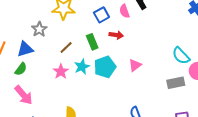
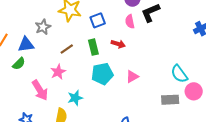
blue square: (101, 15) -> (98, 20), moved
cyan star: (82, 67) -> (75, 98), moved
pink arrow: (24, 95) -> (40, 90), moved

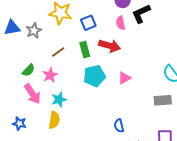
red arrow: (118, 44) -> (109, 46), size x1.5
blue triangle: (26, 45) -> (12, 28), moved
green semicircle: (19, 64) -> (29, 70), moved
cyan star: (75, 98) -> (59, 100), moved

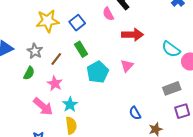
gray star: (34, 31) -> (35, 51), moved
red arrow: (109, 46) -> (132, 35), moved
green semicircle: (29, 70) -> (29, 73), moved
gray rectangle: (163, 100) -> (172, 88), moved

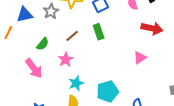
gray star: (35, 51) -> (51, 11), moved
cyan pentagon: (98, 72) -> (108, 91), moved
pink arrow: (43, 106) -> (34, 68), moved

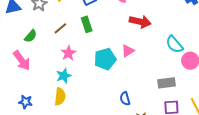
pink star: (66, 60) -> (68, 53), moved
cyan pentagon: (108, 91) -> (105, 59), moved

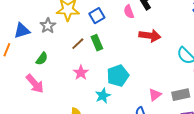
brown line: (60, 28) -> (78, 44), moved
pink triangle: (128, 51) -> (155, 95), moved
cyan star: (64, 76) -> (103, 96), moved

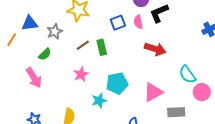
blue square: (97, 16) -> (118, 23), moved
gray star: (48, 26) -> (55, 31), moved
pink triangle: (155, 95) -> (153, 92), moved, size x1.5

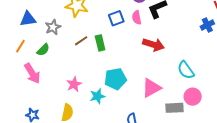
orange line: (12, 40) -> (20, 46), moved
pink star: (81, 74) -> (74, 84), moved
pink circle: (202, 92) -> (193, 97), moved

